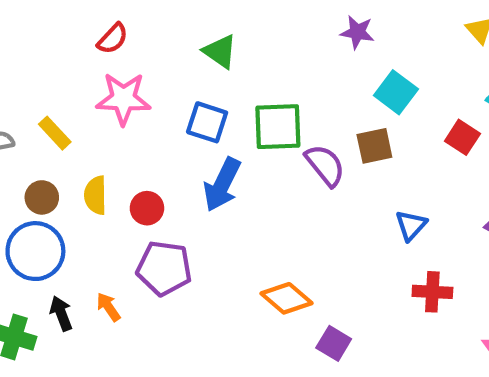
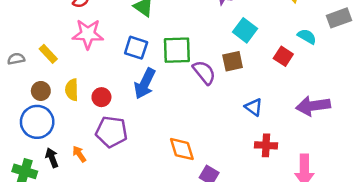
blue triangle: (411, 225) -> (254, 107), turned -36
orange diamond: (286, 298) -> (182, 149), turned 32

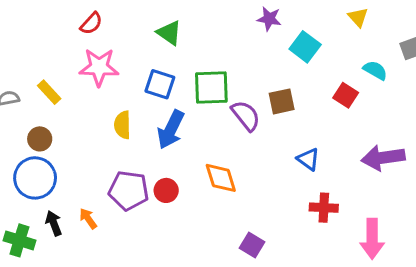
cyan square: (245, 30) -> (305, 47), moved
yellow semicircle: (72, 90) -> (122, 125), moved
red circle: (101, 97) -> (166, 190), moved
orange diamond: (182, 149) -> (221, 178), moved

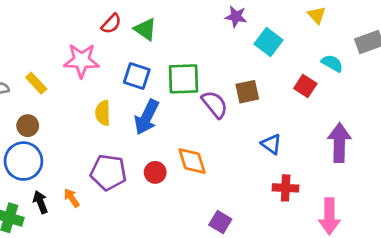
red semicircle: (91, 23) -> (111, 24), moved
purple arrow: (383, 158) -> (339, 143), turned 99
red circle: (166, 190) -> (155, 172), moved

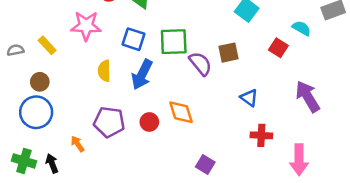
purple arrow: (339, 143) -> (308, 96), turned -32
black arrow: (40, 202) -> (52, 163), moved

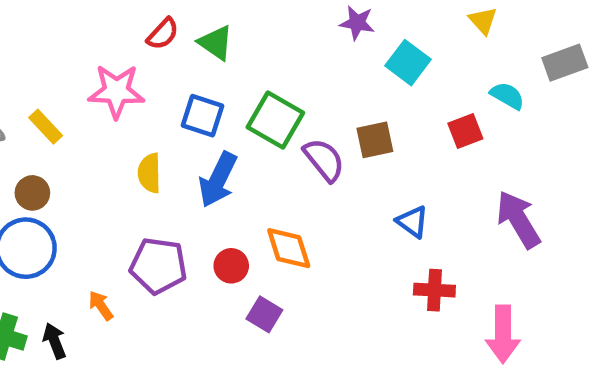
green square: (174, 42) -> (275, 120), turned 32
red square: (278, 48) -> (465, 131), turned 36
purple square: (205, 165) -> (264, 314), moved

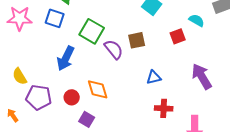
blue square: (202, 116) -> (55, 18), moved
yellow semicircle: (149, 173) -> (20, 76), moved, turned -30
blue triangle: (412, 222) -> (154, 77), turned -49

